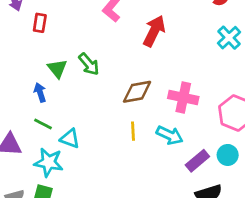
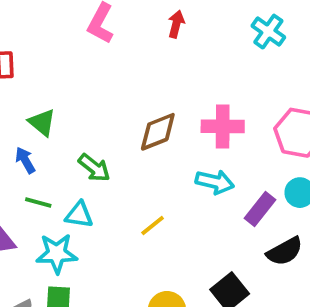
red arrow: (154, 31) -> (176, 24), moved, size x0.6
green arrow: (89, 64) -> (94, 168), moved
yellow line: (133, 131) -> (153, 226), moved, turned 66

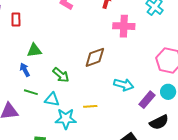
green triangle: (42, 122) -> (34, 50), turned -49
pink cross: (223, 126) -> (124, 26), moved
yellow line: (153, 226) -> (90, 106), turned 32
cyan star: (57, 254) -> (66, 119), moved

